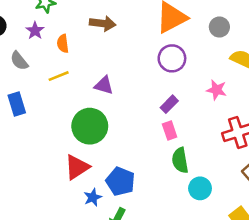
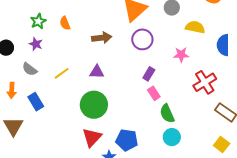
brown arrow: (103, 23) -> (102, 38), moved
orange semicircle: (63, 44) -> (65, 23), moved
cyan circle: (200, 188) -> (172, 137), moved

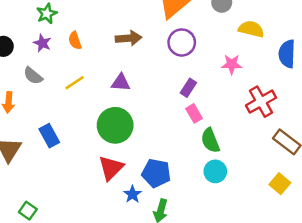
orange semicircle: (65, 23) -> (75, 41), moved
blue rectangle: (36, 102) -> (49, 136), moved

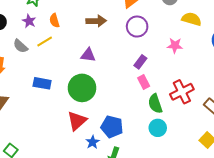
yellow line: (75, 83) -> (45, 41), moved
red cross: (261, 102) -> (182, 92), moved
blue rectangle: (49, 136) -> (42, 83), moved, turned -54

